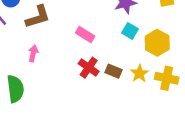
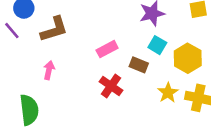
pink rectangle: (85, 34) -> (107, 49), turned -60
brown rectangle: (113, 71) -> (139, 65), moved

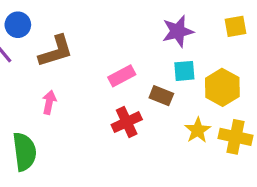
cyan square: (157, 45) -> (184, 71), turned -36
red cross: (111, 86) -> (127, 122), turned 30

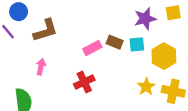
purple star: (178, 31) -> (145, 19), moved
brown rectangle: (161, 96) -> (115, 42), moved
red cross: (127, 122) -> (84, 82), moved

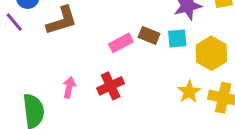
pink arrow: (41, 67) -> (69, 87), moved

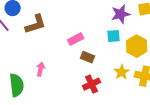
brown rectangle: (149, 35) -> (88, 57), moved
red cross: (111, 86) -> (92, 84), moved

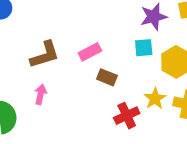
brown L-shape: (36, 24) -> (45, 55), moved
red cross: (92, 84) -> (127, 116), moved

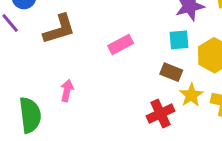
brown L-shape: (45, 55) -> (59, 29), moved
brown rectangle: (107, 77) -> (171, 72), moved

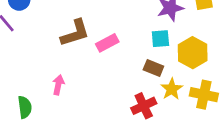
brown L-shape: (59, 29) -> (75, 33), moved
green semicircle: (30, 115) -> (25, 107), size x0.7

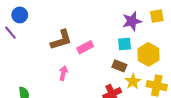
pink arrow: (58, 85) -> (63, 73), moved

